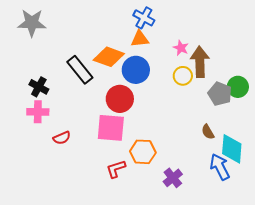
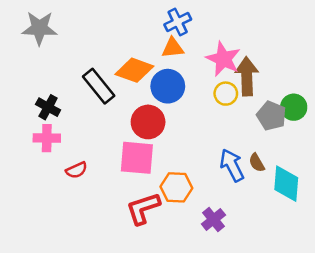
blue cross: (144, 18) -> (178, 22), turned 35
pink star: (181, 48) -> (223, 59), size x1.8
blue arrow: (220, 167) -> (232, 165), moved
red L-shape: (116, 169) -> (143, 208), size x1.4

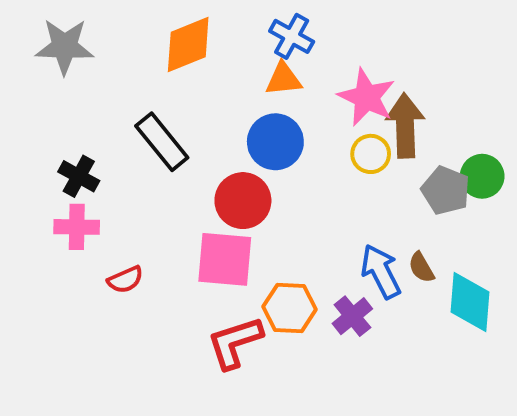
blue cross: (178, 22) -> (292, 36), turned -35
orange diamond: (134, 70) -> (188, 44), moved, turned -42
purple cross: (213, 219) -> (352, 316), moved

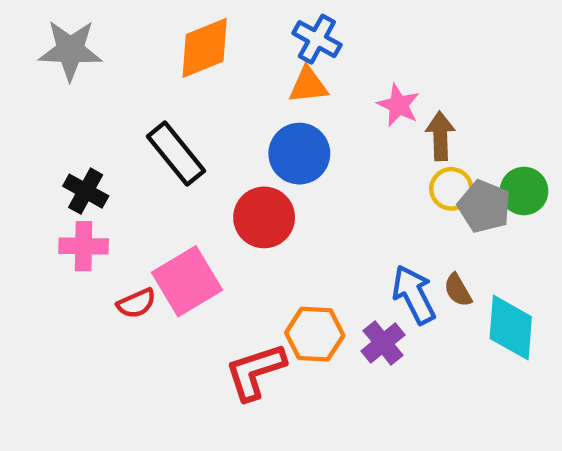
pink star: (367, 97) -> (398, 105), size x0.7
brown arrow: (405, 126) -> (440, 136), size x0.7
yellow circle: (371, 154) -> (451, 189), moved
pink square: (225, 259) -> (187, 281), moved, turned -36

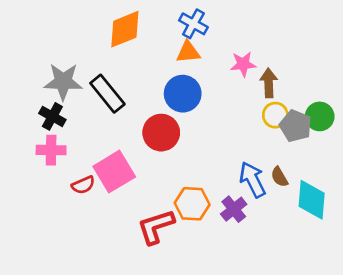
gray star: (70, 50) -> (63, 82), moved
pink star: (398, 105) -> (243, 64), turned -30

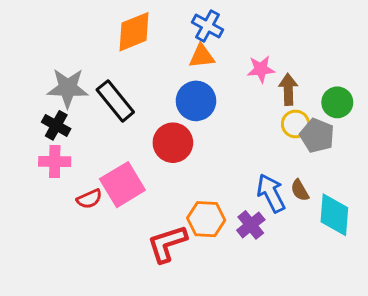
green circle: (320, 116) -> (337, 102), moved

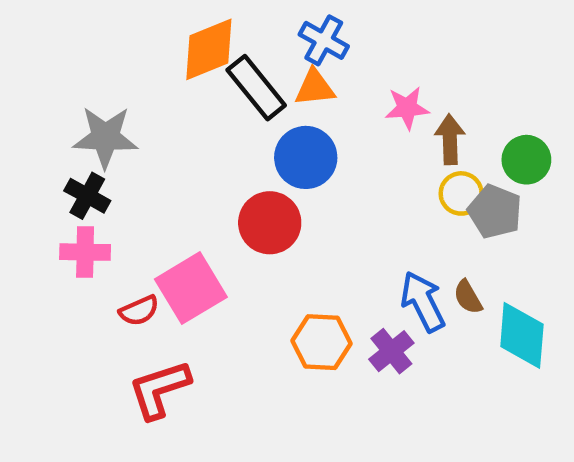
black rectangle: (115, 101) -> (256, 88), moved
red L-shape: (167, 244) -> (159, 389), moved

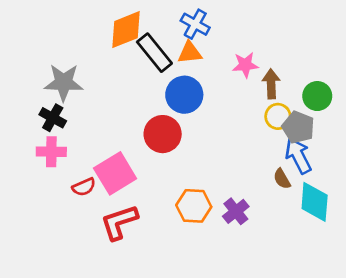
blue arrow: (423, 302) -> (298, 156), moved
red L-shape: (159, 389) -> (119, 222), moved

